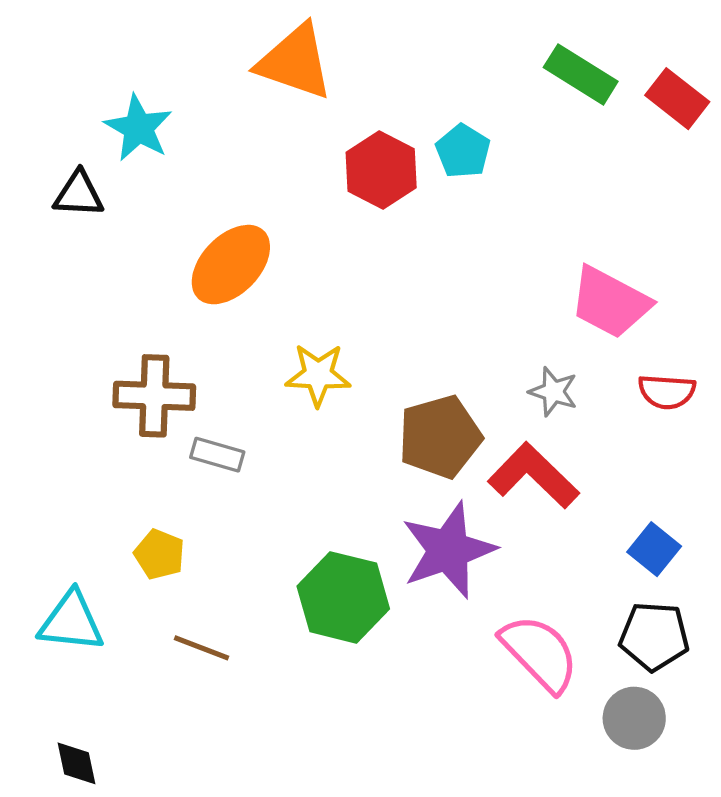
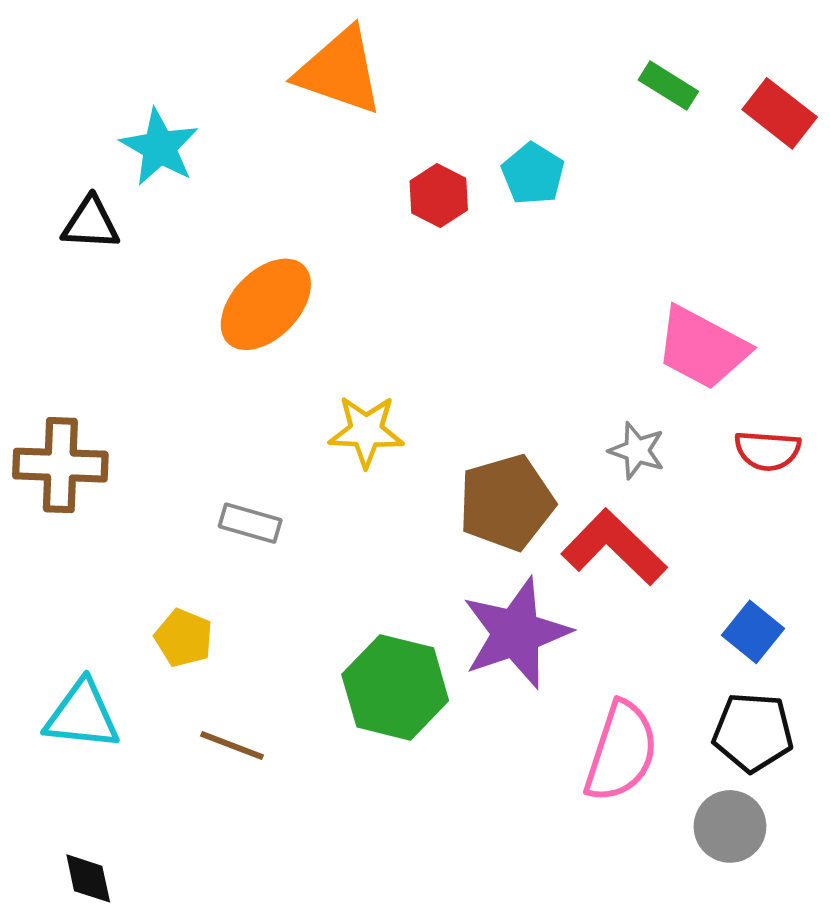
green rectangle: (581, 74) -> (668, 86), size x0.7
red hexagon: (381, 170) -> (439, 196), size x0.7
brown cross: (154, 396) -> (60, 465), moved
pink semicircle: (540, 653) -> (621, 752), turned 62

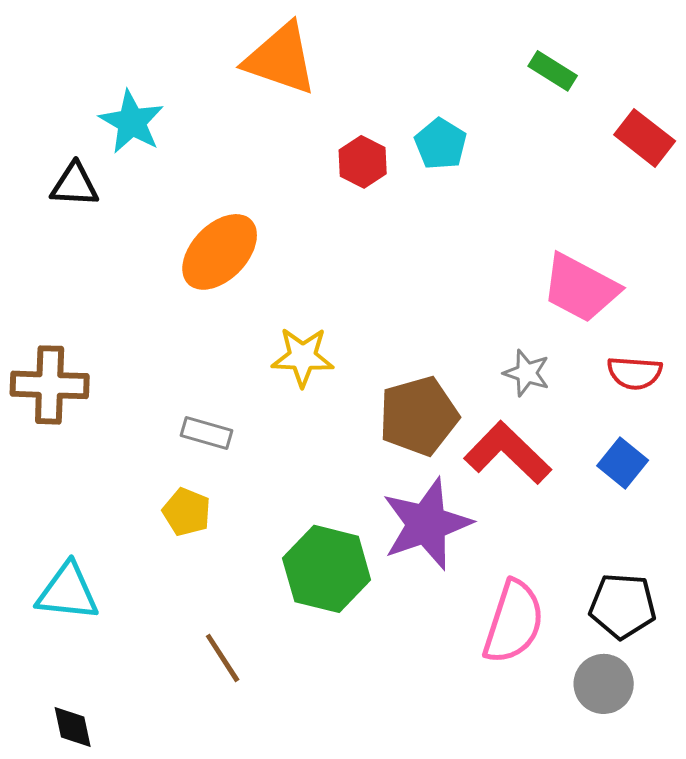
red rectangle: (780, 113) -> (645, 138), moved
blue square: (753, 632) -> (623, 463), moved
yellow pentagon: (184, 638) -> (187, 512), moved
brown line: (232, 745) -> (223, 658), moved, turned 36

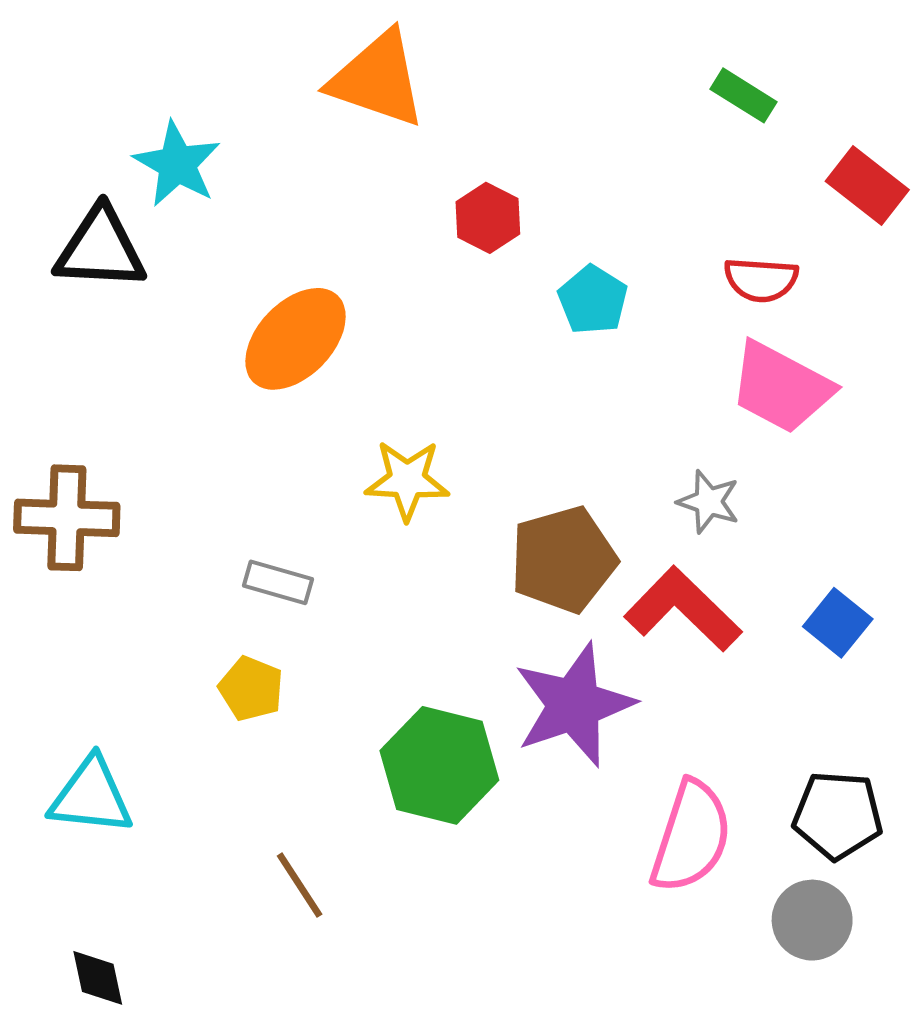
cyan pentagon: (441, 144) -> (593, 300), moved
black triangle: (75, 185) -> (100, 249), size x1.4
red semicircle: (635, 373) -> (761, 280), moved

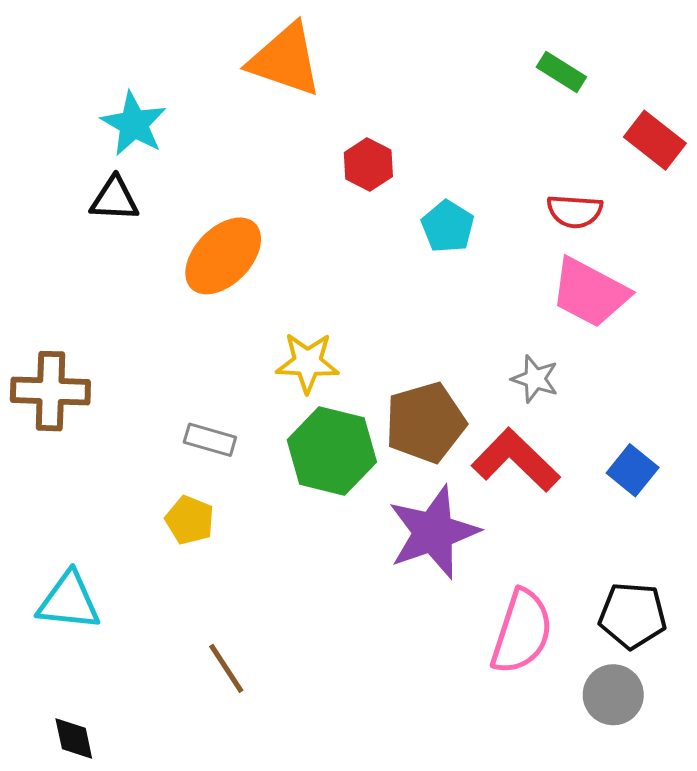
black triangle: (100, 249) -> (114, 199), moved, size x0.7
green hexagon: (439, 765) -> (332, 451), moved

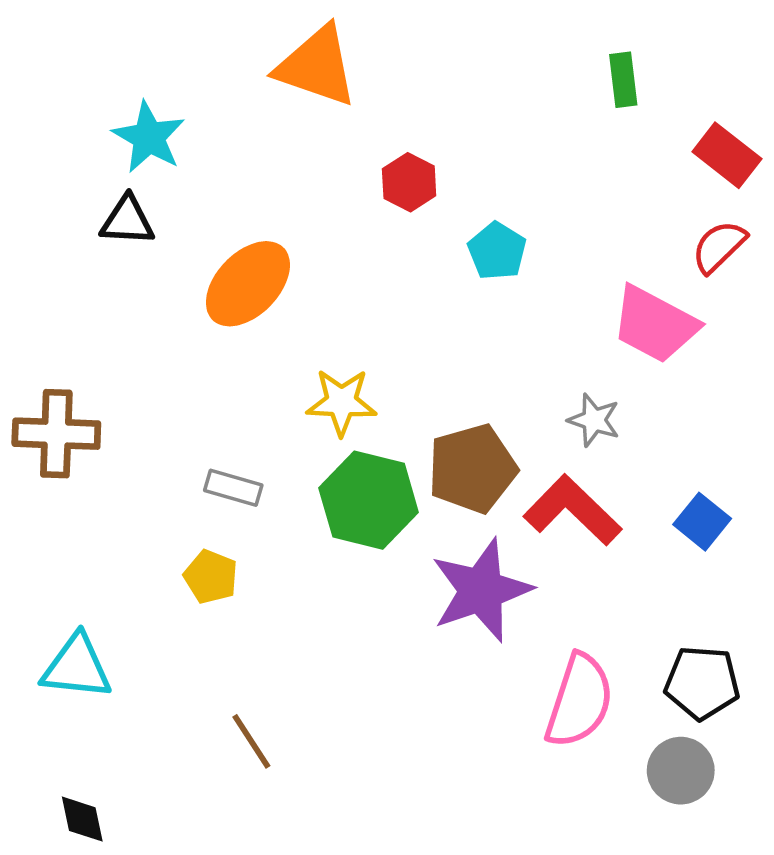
green rectangle: (561, 72) -> (623, 80), turned 51
red semicircle: (575, 211) -> (719, 247), moved, turned 132

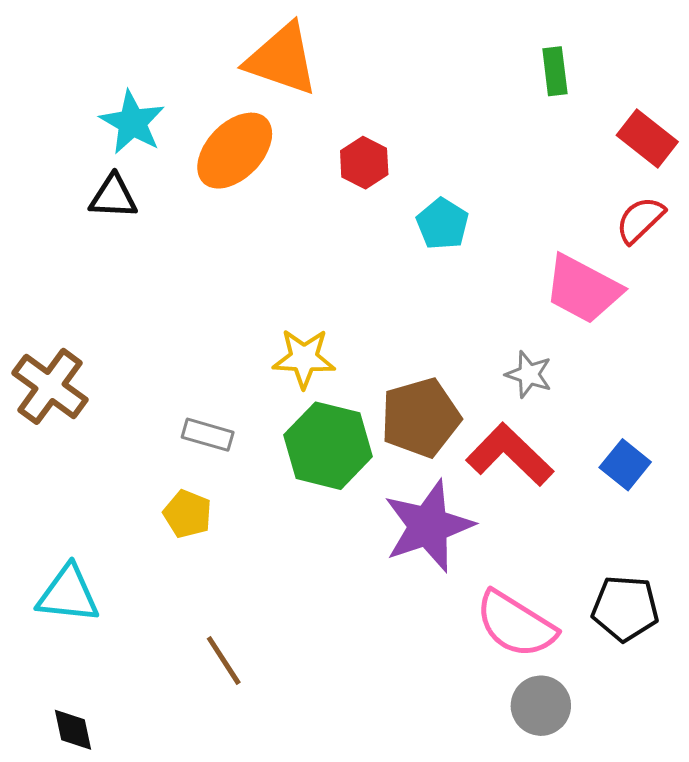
orange ellipse: (248, 284) -> (235, 151), moved
brown cross: (56, 434) -> (50, 386), turned 34
pink semicircle: (579, 701) -> (516, 624), turned 104
gray circle: (681, 771) -> (541, 706), moved

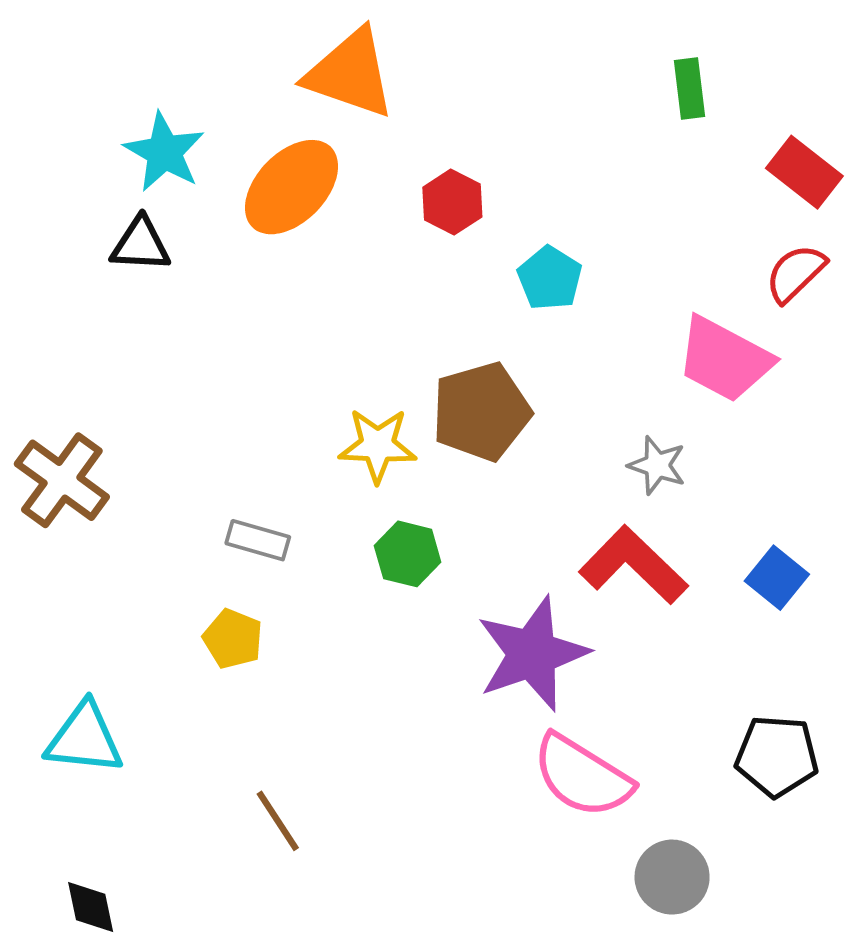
brown pentagon: (420, 418) -> (481, 412), moved
green hexagon: (328, 446) -> (408, 554), size x0.6
pink semicircle: (516, 624) -> (582, 776), moved

